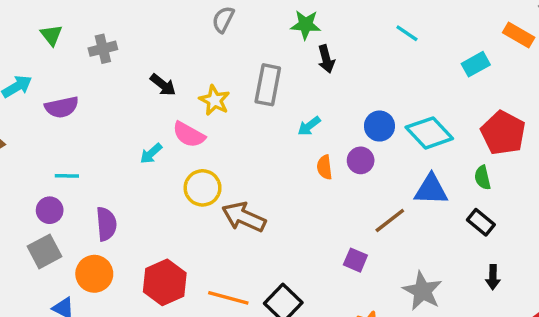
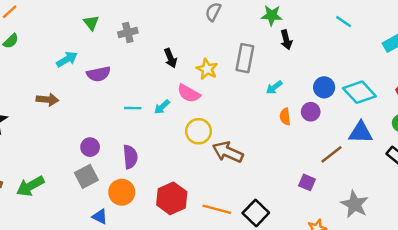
black arrow: (163, 85) -> (170, 58), turned 30
cyan line: (67, 176) -> (133, 108), moved

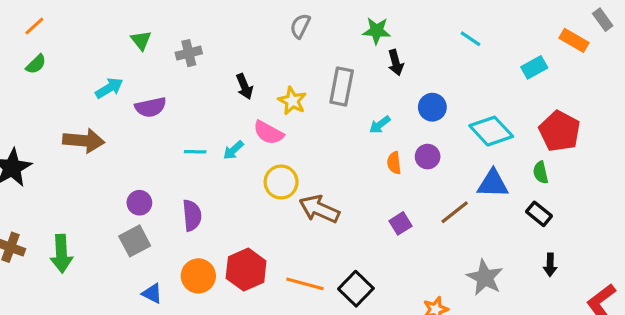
blue circle: (324, 87) -> (432, 107), moved
brown arrow: (47, 100) -> (84, 141), size x1.4
purple square: (307, 182) -> (400, 223), moved, turned 35
green arrow: (30, 186) -> (61, 254), turned -64
orange circle: (122, 192) -> (198, 276), moved

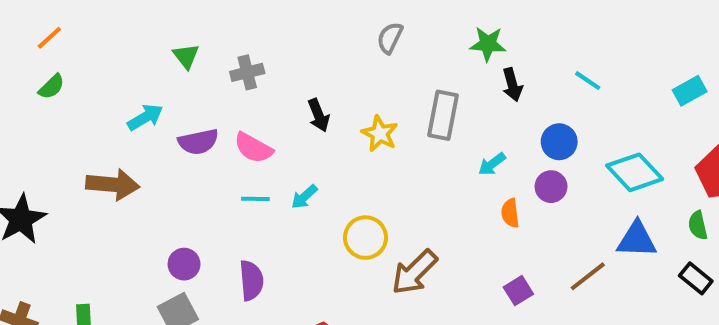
cyan line: (471, 39) -> (588, 81), moved
pink semicircle: (268, 133) -> (253, 148), moved
purple circle: (428, 157) -> (551, 187), moved
brown arrow: (319, 209) -> (414, 272), turned -69

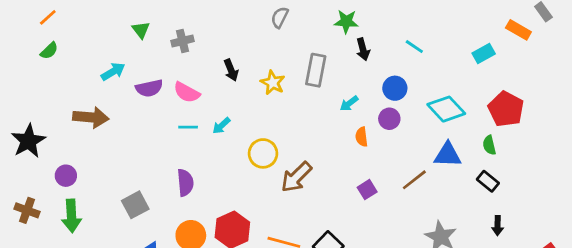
purple circle: (184, 264) -> (66, 176), moved

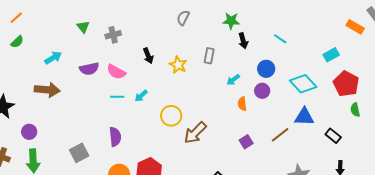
cyan rectangle: (484, 53) -> (331, 55), moved
gray rectangle: (316, 70) -> (209, 56), size x0.7
cyan arrow: (113, 72) -> (53, 58), moved
green semicircle: (489, 145) -> (355, 110), moved

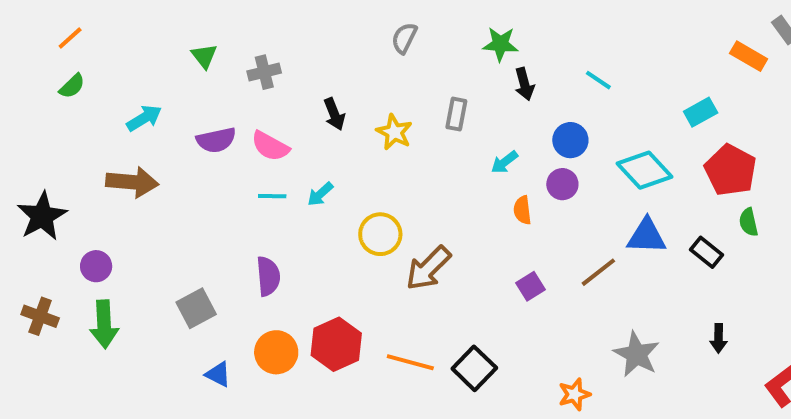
black rectangle: (333, 136) -> (707, 252), moved

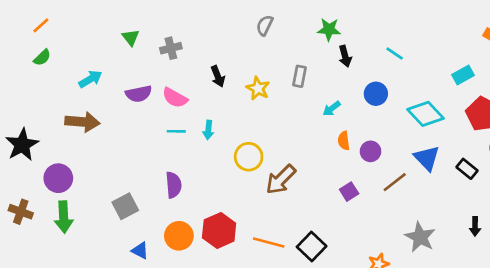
purple circle: (562, 184) -> (371, 151), moved
cyan arrow: (320, 194) -> (208, 130), turned -42
blue triangle: (646, 236) -> (427, 158), turned 44
purple circle: (96, 266) -> (58, 178), size x1.4

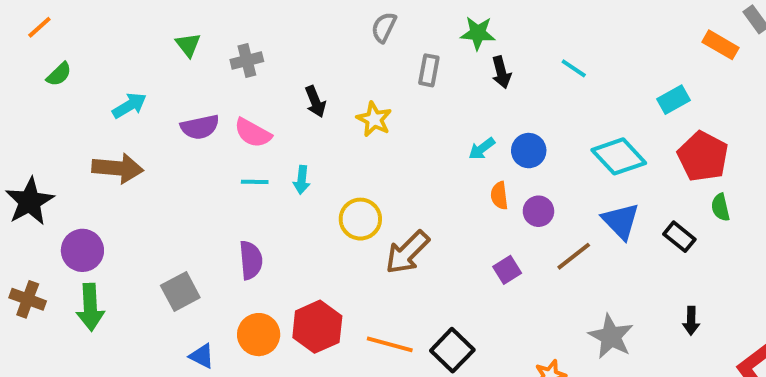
orange line: (41, 25) -> (39, 27), moved
gray rectangle: (299, 76) -> (429, 70), moved
blue circle: (376, 94) -> (529, 151), moved

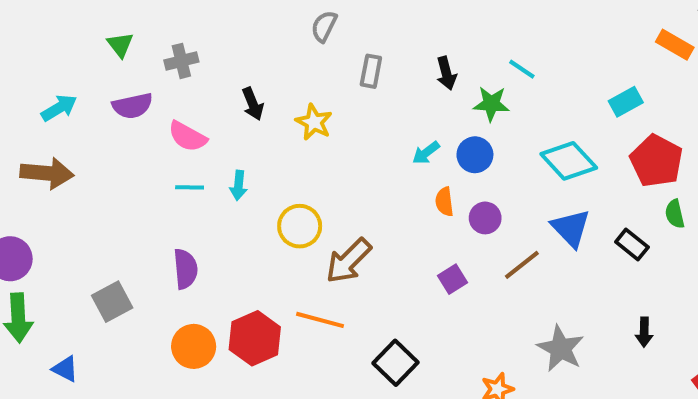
green star: (478, 33) -> (491, 104), moved
purple semicircle: (200, 127) -> (132, 106), moved
orange line: (390, 344) -> (320, 320), moved
blue triangle: (202, 356) -> (65, 369), moved

